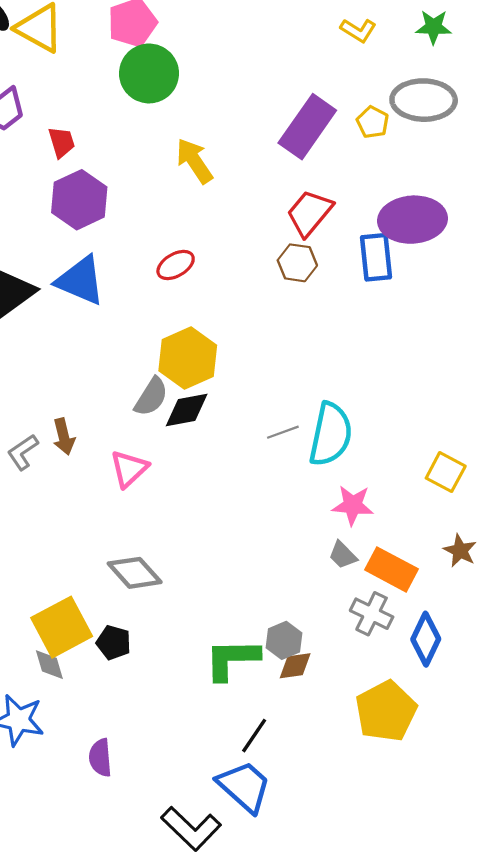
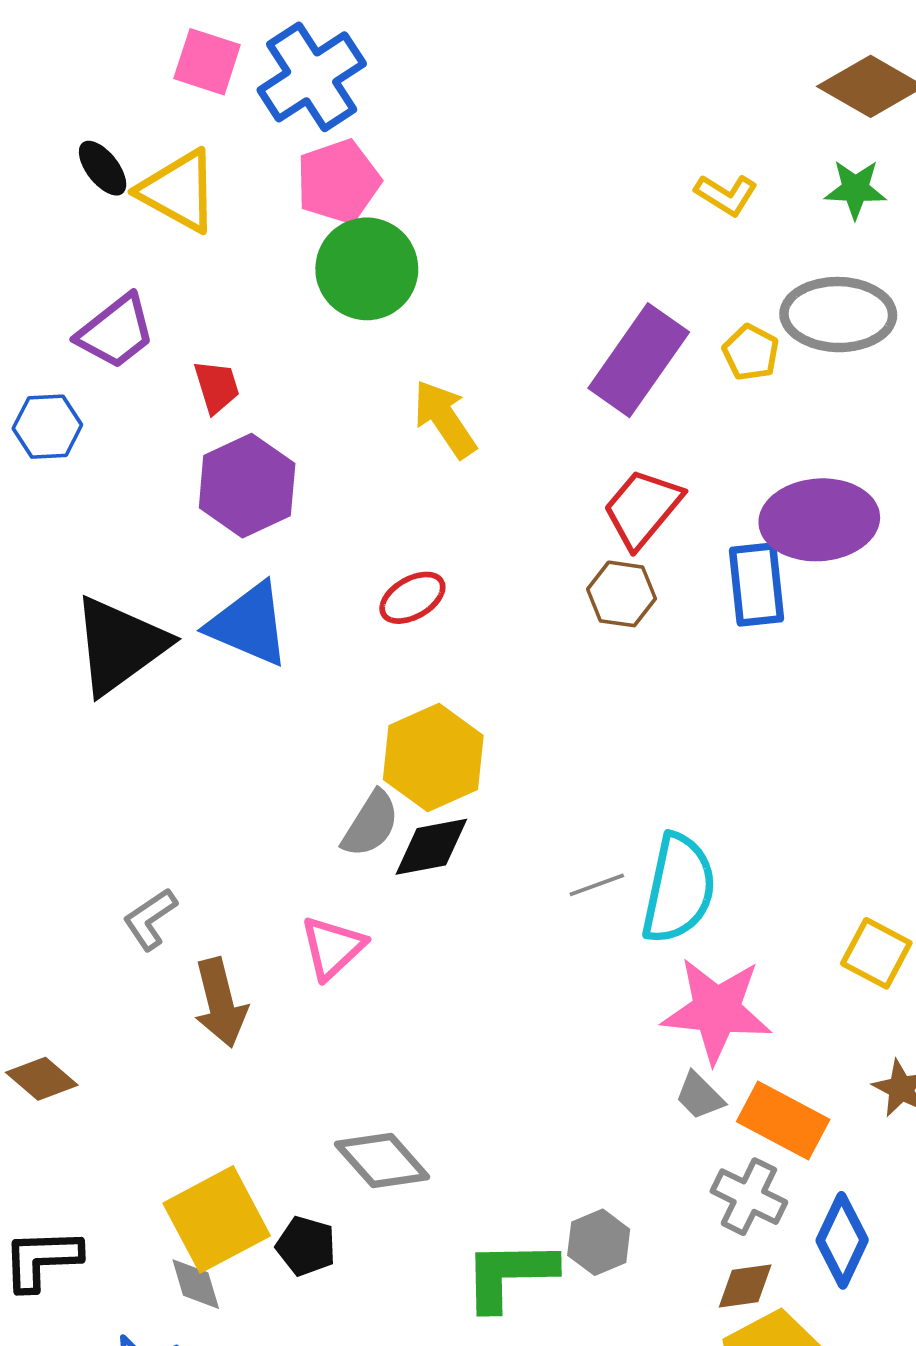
brown arrow: (64, 437) -> (220, 1003), moved, size x1.4
pink star: (353, 505) -> (717, 1010), size x1.5
gray diamond: (135, 573) -> (382, 1160), moved
brown diamond: (295, 666) -> (745, 1286), moved

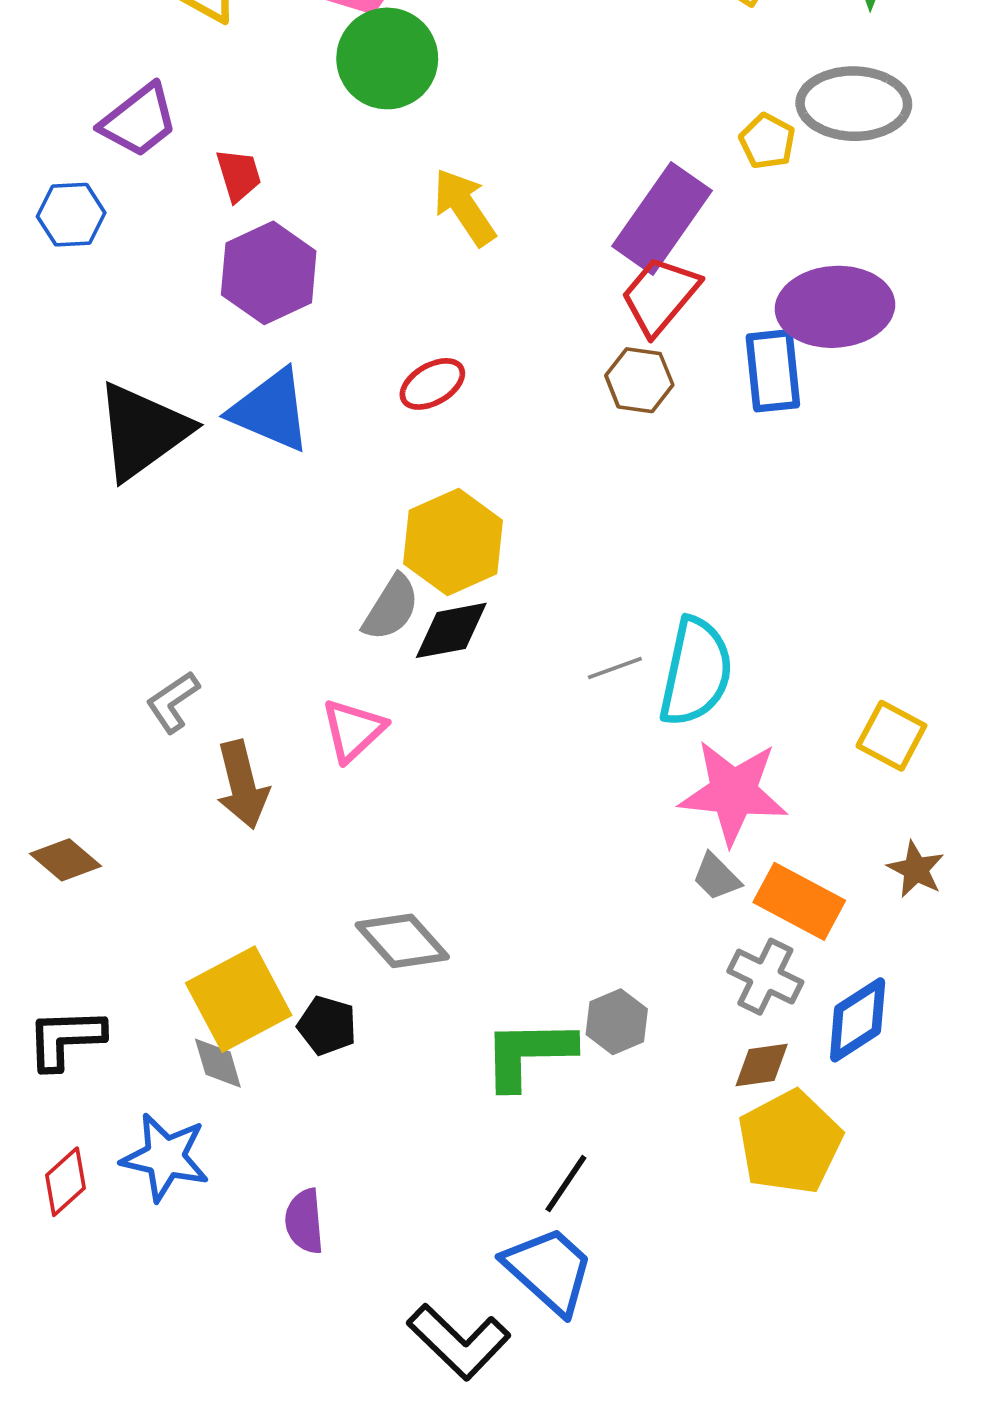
purple rectangle: (639, 360) -> (662, 218), moved
blue diamond: (842, 1240) -> (858, 1020), turned 32

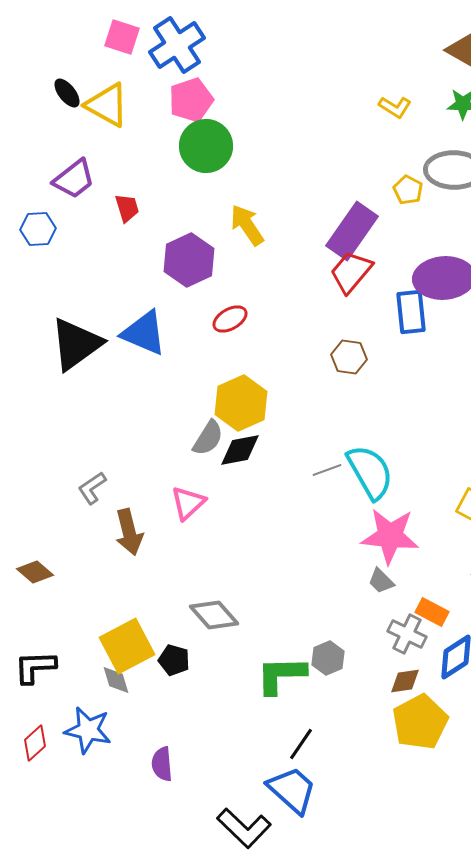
purple hexagon: (269, 273) -> (189, 260), moved
brown hexagon: (639, 380) -> (349, 357), moved
cyan semicircle: (696, 672) -> (370, 472), turned -42
orange rectangle: (799, 901) -> (432, 612), moved, size x0.7

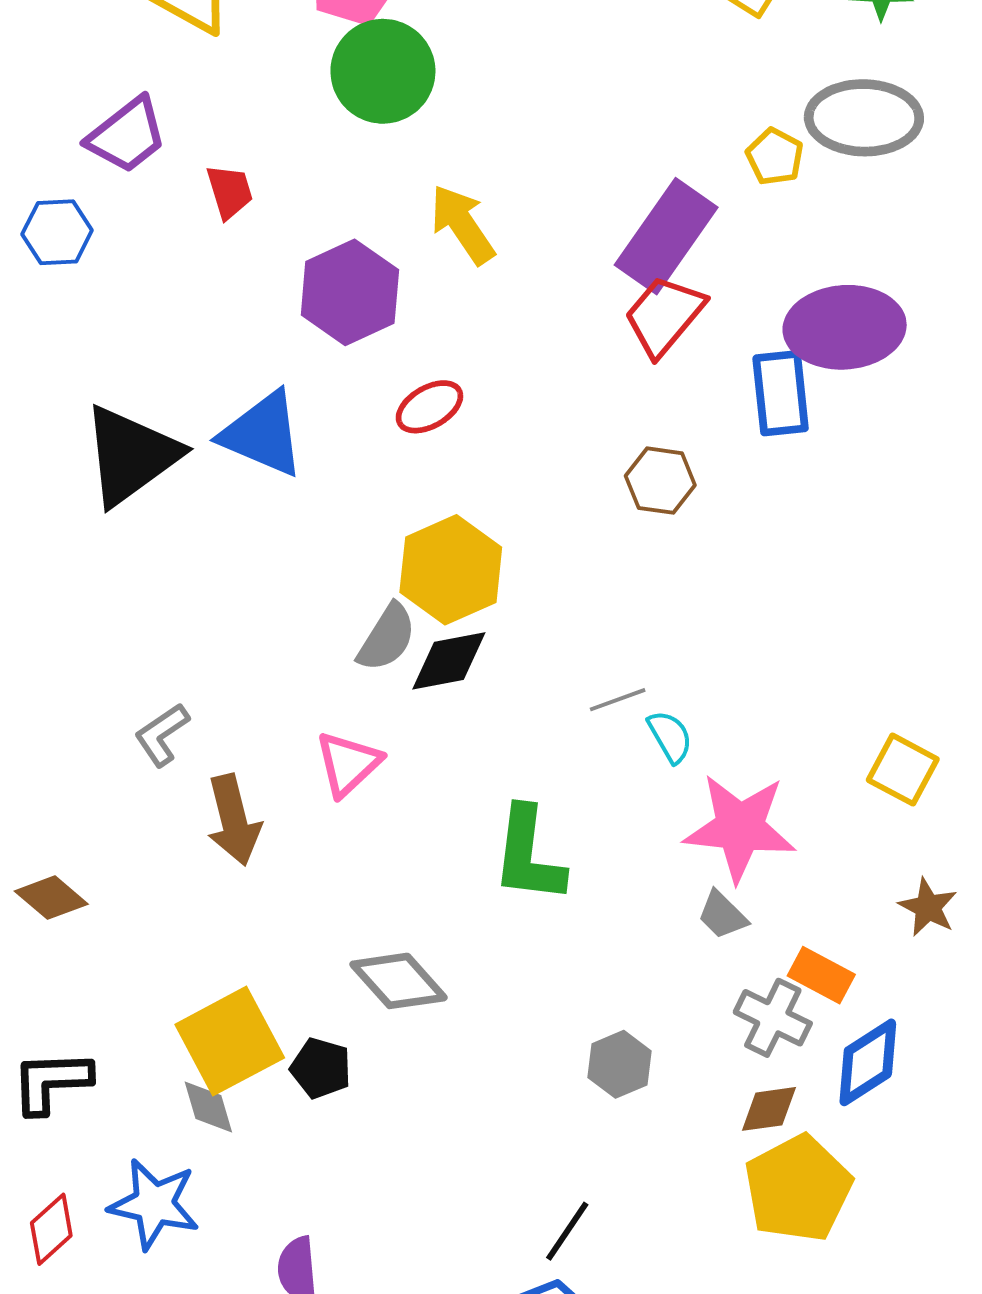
cyan semicircle: (370, 472) -> (670, 737), moved, size x0.5
green L-shape: (281, 675) -> (528, 855), moved, turned -82

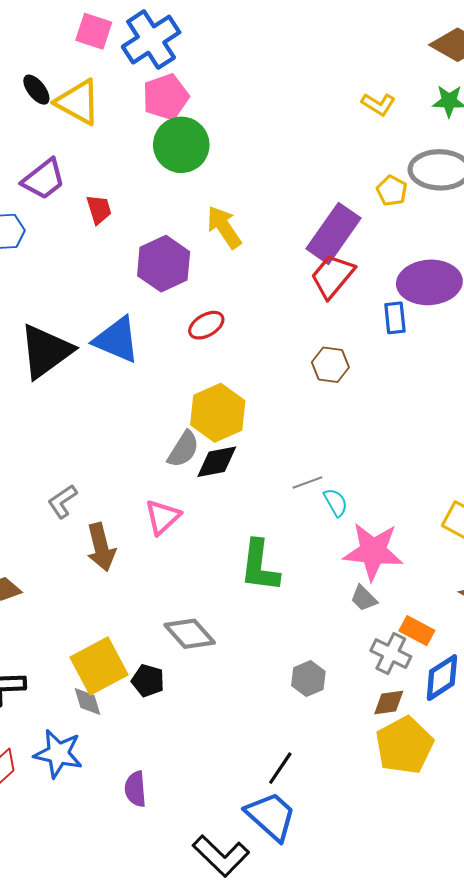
blue rectangle: (781, 393) -> (395, 318), size x0.7

